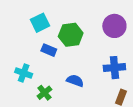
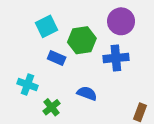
purple circle: (114, 26) -> (121, 21), moved
blue cross: (114, 68) -> (116, 58), moved

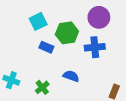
cyan cross: (27, 85) -> (11, 80), moved

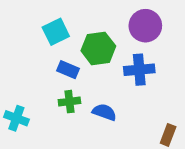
green cross: (42, 87) -> (69, 102), moved, turned 32

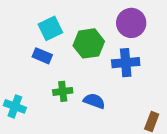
blue rectangle: (68, 70) -> (42, 56), moved

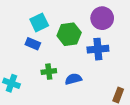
blue semicircle: (94, 101) -> (73, 79), turned -35

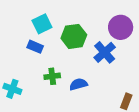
purple circle: (102, 18) -> (121, 27), moved
blue cross: (98, 49) -> (105, 52), turned -36

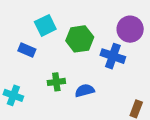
blue rectangle: (35, 47) -> (27, 50), moved
blue cross: (105, 52) -> (113, 56), turned -30

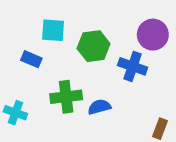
cyan square: (45, 25) -> (53, 30), turned 30
green cross: (56, 82) -> (66, 97), size x1.5

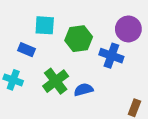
green cross: (66, 97) -> (56, 81), turned -30
cyan cross: (15, 113) -> (13, 80), moved

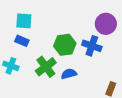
cyan square: (45, 25) -> (24, 21), moved
green hexagon: (79, 39) -> (65, 45), moved

